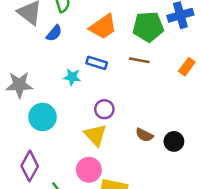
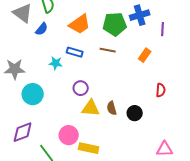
yellow triangle: (95, 135) -> (91, 108), moved, turned -42
brown semicircle: (144, 135) -> (112, 108), turned 48
purple diamond: (30, 166) -> (23, 132), turned 40

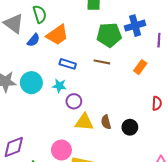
orange trapezoid: (80, 24) -> (57, 35), moved
cyan star: (56, 63) -> (59, 86), moved
cyan circle: (33, 94) -> (31, 83), moved

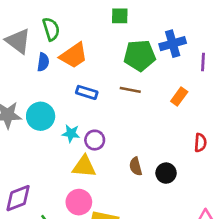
blue semicircle: (33, 40) -> (43, 62), turned -32
cyan star: (59, 86) -> (71, 133), moved
yellow triangle: (84, 122) -> (84, 166), moved

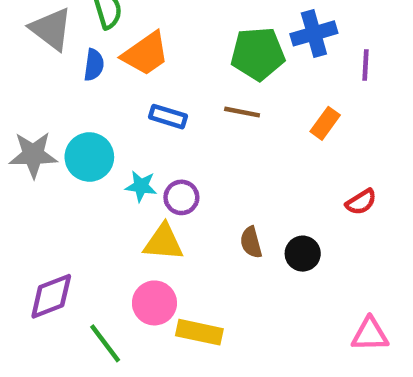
red semicircle: (200, 143) -> (361, 202), turned 54

